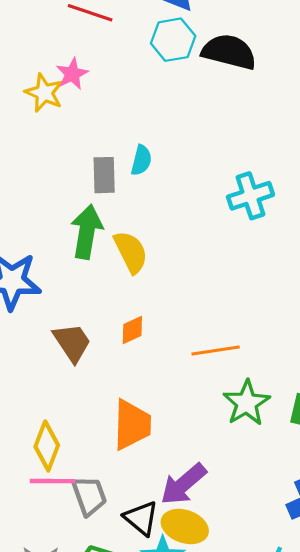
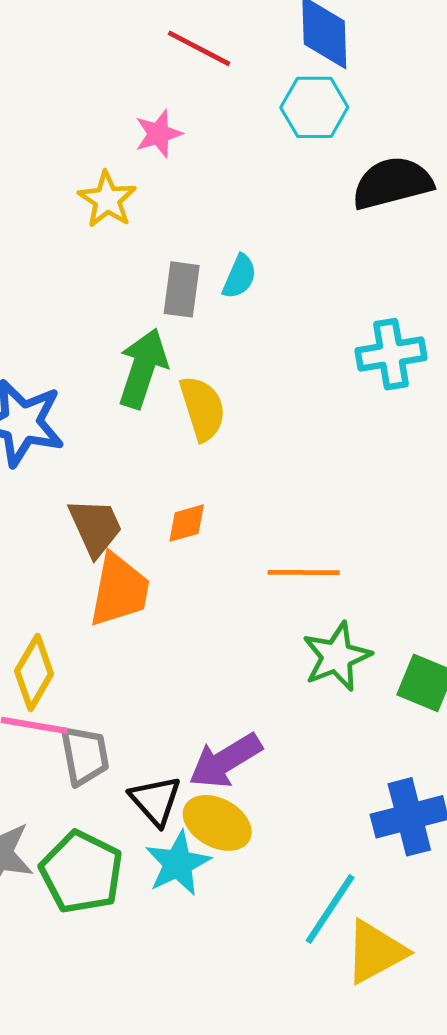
black semicircle: (229, 52) -> (392, 183), moved, turned -38
yellow star: (44, 93) -> (107, 200), moved
orange trapezoid: (132, 425) -> (119, 590), moved

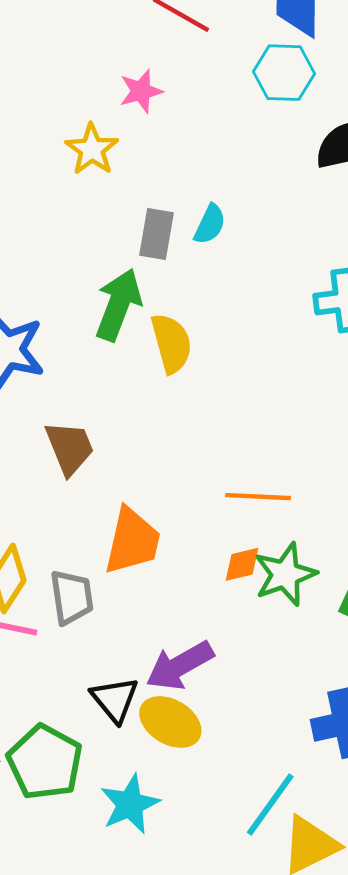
orange diamond: (187, 523) -> (242, 564), moved
orange trapezoid: (119, 590) -> (132, 541), moved
gray trapezoid: (85, 755) -> (72, 597), moved
cyan star: (178, 863) -> (130, 804), moved

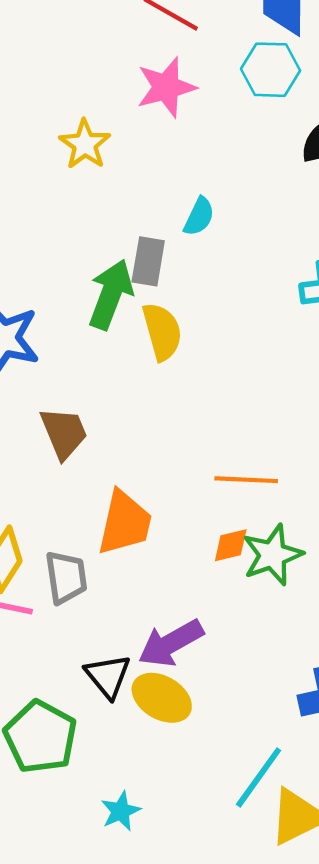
pink star: (141, 91) -> (166, 87), moved, size x1.4
gray rectangle: (157, 234) -> (148, 261), moved
cyan star: (130, 804) -> (121, 811), moved, size x0.7

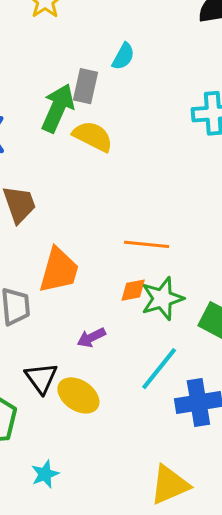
yellow semicircle: (162, 332) -> (93, 136), turned -51
purple arrow: (171, 643) -> (91, 338), moved, size x0.6
cyan line: (259, 777) -> (159, 369), moved

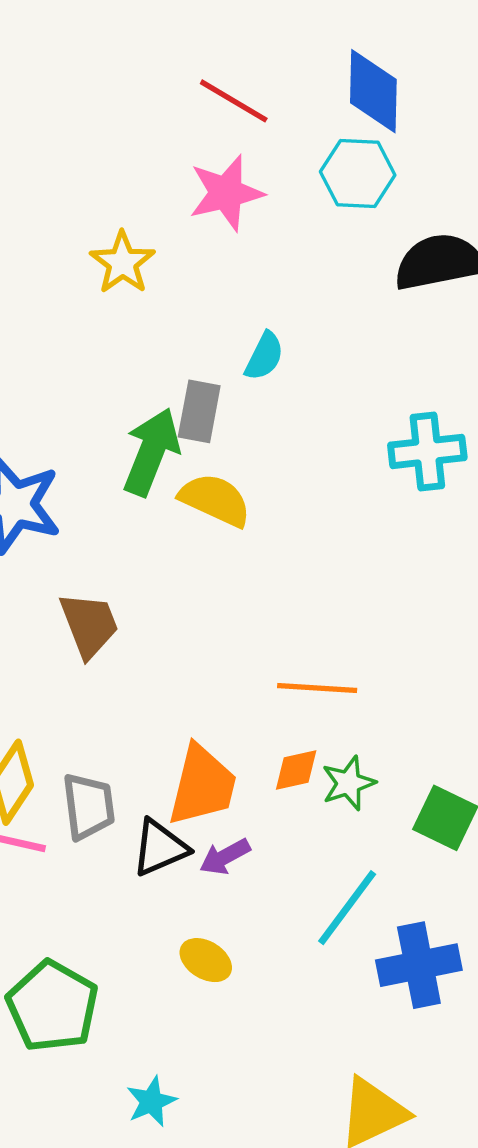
orange trapezoid: (59, 270) -> (202, 785), moved
green star: (162, 299) -> (348, 783), size x0.7
black triangle: (41, 378) -> (160, 848), moved, turned 45
yellow ellipse: (78, 395) -> (206, 960), size x0.7

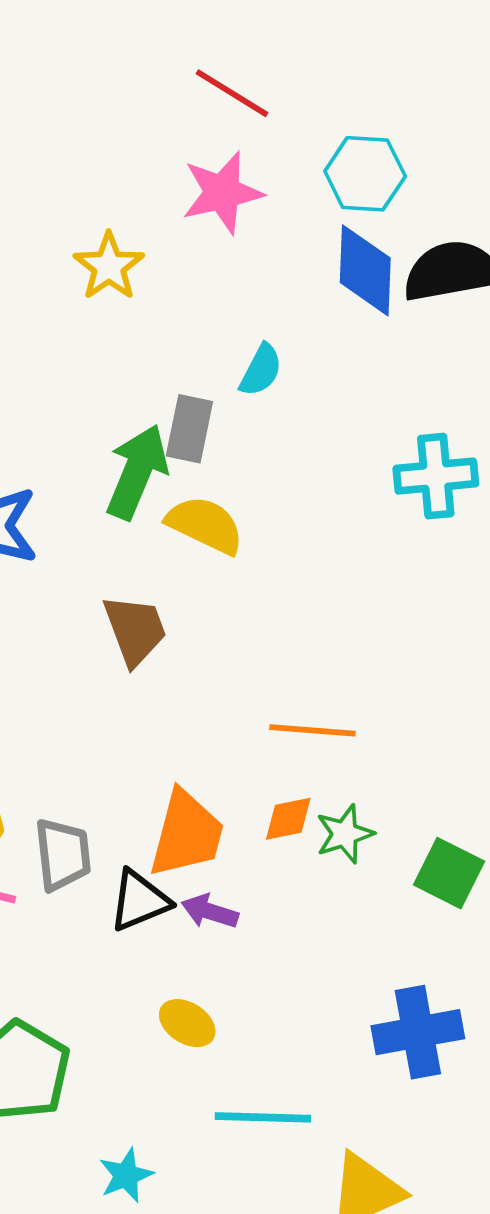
blue diamond: (373, 91) -> (365, 270), moved
brown trapezoid: (89, 625) -> (135, 630), moved
purple arrow: (225, 857) -> (210, 911), turned 45
cyan line: (347, 908) -> (263, 1117), moved, turned 54

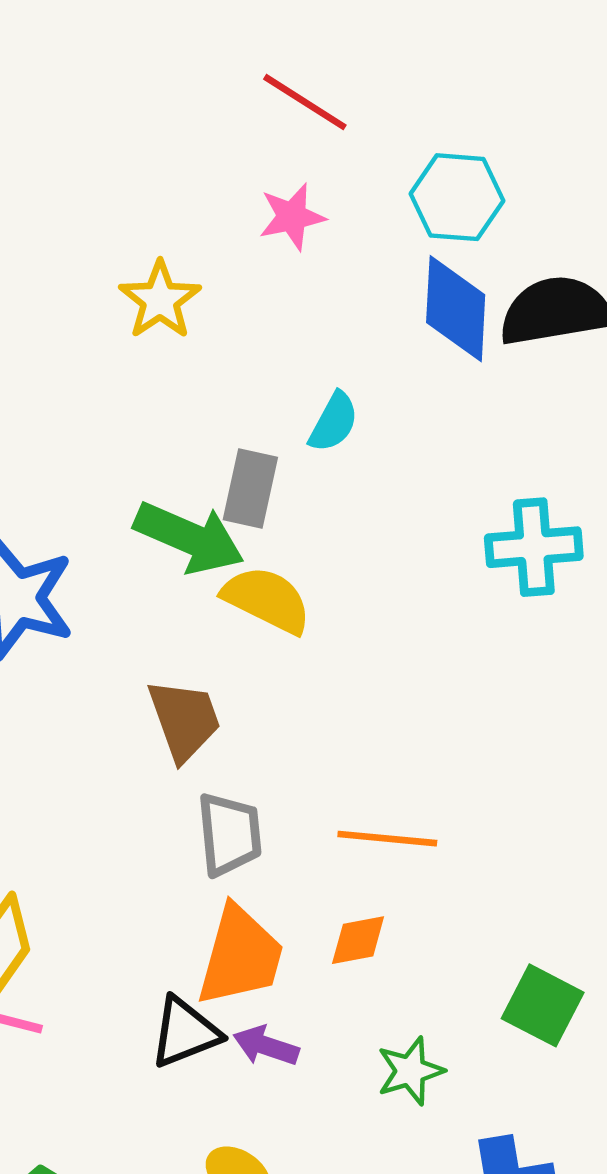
pink star: (222, 193) -> (292, 217), size x0.7
green arrow: (137, 472) -> (189, 537), turned 90
green star: (345, 834) -> (410, 1071), moved
gray trapezoid: (63, 855) -> (229, 834), moved

